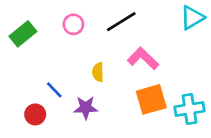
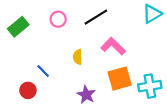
purple star: (86, 108) -> (86, 95), moved, turned 30

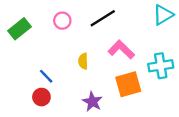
cyan cross: (150, 86) -> (161, 66), moved
red circle: (28, 90) -> (41, 97), moved

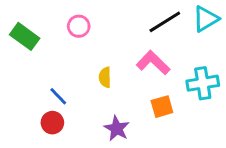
black line: (103, 18) -> (165, 22), moved
green rectangle: (19, 29) -> (25, 36), turned 75
orange square: (128, 84) -> (162, 107), size x0.7

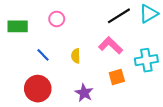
green rectangle: (25, 36) -> (18, 26), turned -36
blue line: (58, 96) -> (43, 55), moved
red circle: (52, 123) -> (38, 89), size x1.6

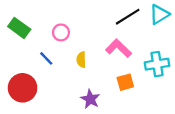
pink circle: (57, 19) -> (61, 32), moved
green rectangle: (18, 26) -> (19, 28), turned 36
red circle: (38, 89) -> (23, 88), moved

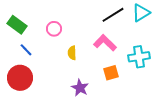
blue line: (46, 58) -> (26, 50), moved

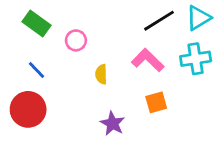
green rectangle: (17, 25) -> (37, 24), moved
cyan cross: (139, 57) -> (196, 59), moved

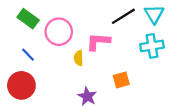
cyan triangle: (198, 18) -> (154, 14), turned -30
pink circle: (76, 40) -> (59, 32), size x1.6
pink L-shape: (148, 60) -> (98, 42), moved, turned -40

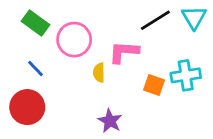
cyan cross: (152, 46) -> (186, 75), moved
orange square: (121, 80) -> (154, 85), moved, turned 35

